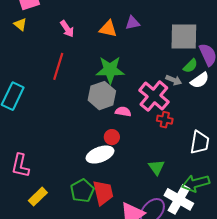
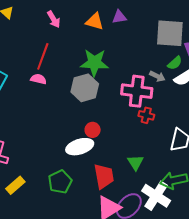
pink cross: (154, 96) -> (137, 91), turned -36
pink semicircle: (123, 112) -> (38, 79), moved
red trapezoid: (103, 193) -> (104, 176), moved

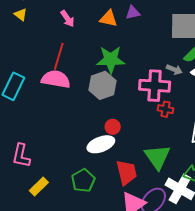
pink semicircle: (38, 79) -> (56, 79), size x1.8
green triangle: (135, 162) -> (157, 157), size x1.6

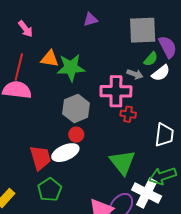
orange triangle: (109, 19) -> (50, 59), moved
gray hexagon: (103, 85) -> (76, 109), moved
red trapezoid: (127, 172) -> (40, 158), moved

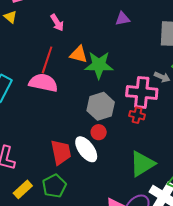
red cross: (128, 114) -> (137, 115), moved
white ellipse: (65, 153) -> (86, 149), turned 72
green triangle: (122, 162) -> (142, 164), turned 32
green pentagon: (50, 190) -> (54, 186), moved

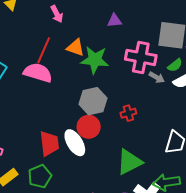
purple triangle: (123, 19) -> (114, 21), moved
pink cross: (142, 92) -> (141, 57), moved
red cross: (137, 115) -> (128, 113), turned -35
red circle: (99, 132) -> (89, 127), size x1.5

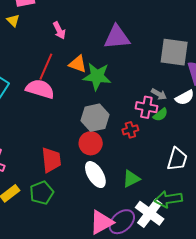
purple triangle: (114, 21) -> (117, 37), size x1.8
pink cross: (141, 57) -> (146, 107), moved, size x0.7
green semicircle: (175, 65) -> (160, 115), moved
white ellipse: (75, 143) -> (95, 175), moved
green triangle: (129, 162) -> (131, 179), size x0.7

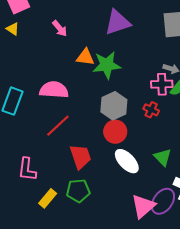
red line: (46, 67) -> (58, 126), moved, turned 36
red cross: (130, 130) -> (151, 110), turned -35
green triangle: (131, 179) -> (163, 157), turned -36
green pentagon: (42, 193) -> (78, 191), turned 30

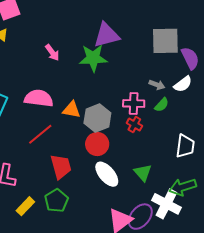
pink arrow: (60, 28) -> (52, 52), moved
orange triangle: (85, 57) -> (72, 110), moved
green star: (107, 65) -> (93, 58), moved
pink cross: (162, 84) -> (134, 103), moved
green pentagon: (78, 191) -> (56, 201), turned -30

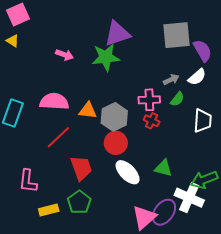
pink arrow: (52, 52) -> (64, 55), turned -30
gray arrow: (157, 85) -> (171, 79), turned -42
white trapezoid: (185, 146) -> (203, 121), moved
green triangle: (143, 173) -> (163, 168), turned -30
yellow rectangle: (25, 206) -> (49, 210), turned 36

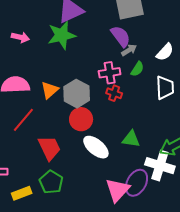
purple semicircle: (202, 51) -> (121, 36), moved
white semicircle: (197, 77) -> (165, 52), moved
orange triangle: (88, 110) -> (50, 90), turned -42

